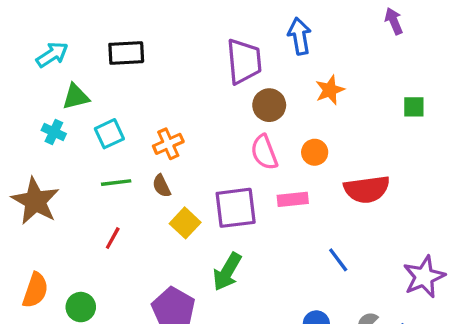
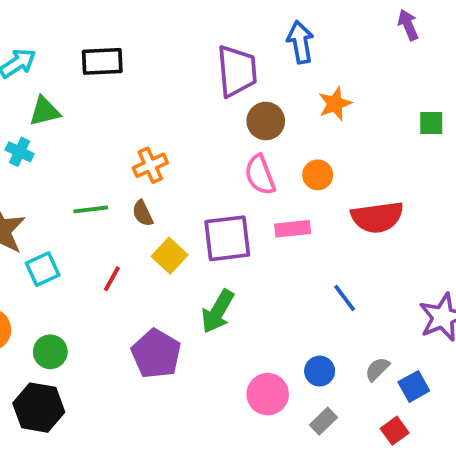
cyan square: (109, 134) -> (43, 269), moved
red line: (113, 238) -> (112, 279), moved

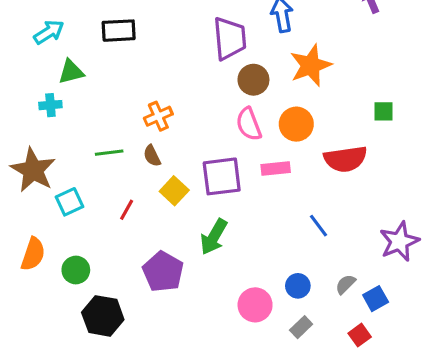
orange star: (335, 104) -> (311, 65), size x1.5
green square: (431, 123) -> (383, 111), moved
cyan cross: (20, 152) -> (50, 105), turned -30
orange circle: (318, 175) -> (296, 124), size x1.4
black hexagon: (39, 408) -> (103, 316), moved

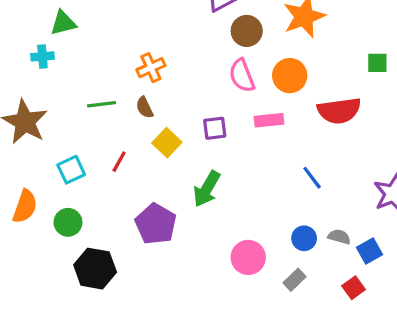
purple square: (222, 176) -> (215, 128), size x0.6
cyan square: (69, 202) -> (71, 170), moved
gray semicircle: (345, 284) -> (339, 237), turned 60
blue circle: (298, 286) -> (304, 238), moved

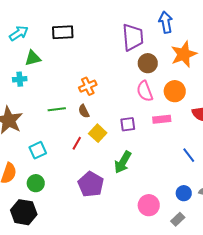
red line: (119, 162) -> (77, 143), moved
black hexagon: (95, 269) -> (24, 212), moved

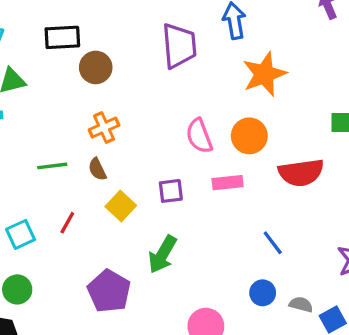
brown circle: (148, 63) -> (96, 67), moved
red line: (77, 143) -> (67, 223), moved
blue circle: (184, 193) -> (263, 293), moved

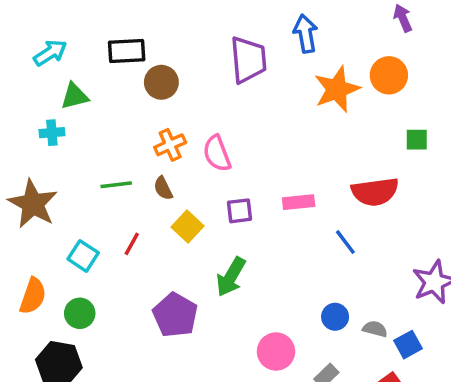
pink semicircle: (199, 136) -> (217, 153), moved
orange circle: (249, 136) -> (389, 75), moved
cyan square: (21, 234) -> (83, 256), turned -32
blue line: (273, 243) -> (345, 242), moved

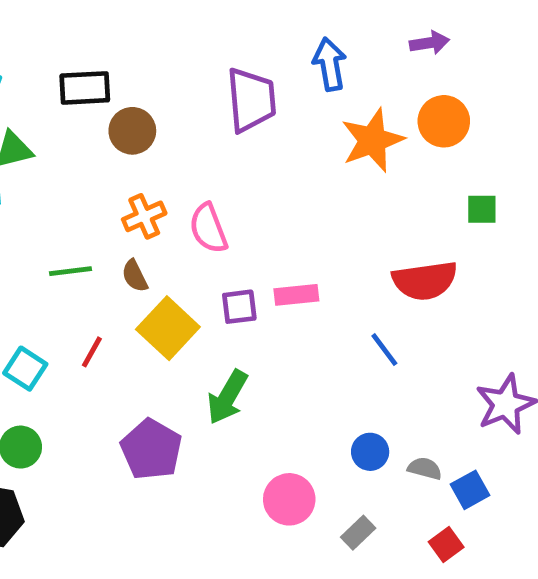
purple arrow: (403, 18) -> (430, 43), moved, turned 104
pink rectangle: (299, 202) -> (296, 295), moved
yellow square: (187, 226) -> (168, 328), size x1.4

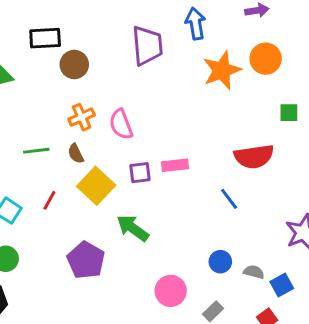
green arrow: (227, 397) -> (133, 228), turned 96

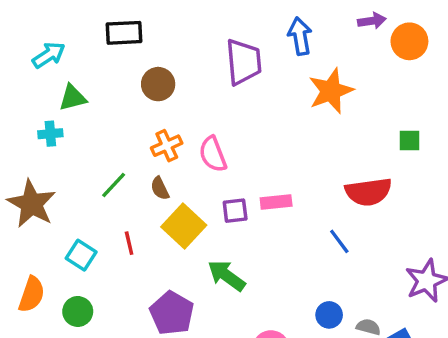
black rectangle: (45, 38) -> (124, 33), moved
orange circle: (266, 59) -> (409, 41), moved
green line: (36, 151) -> (114, 185), turned -40
red line: (49, 200) -> (129, 243), turned -42

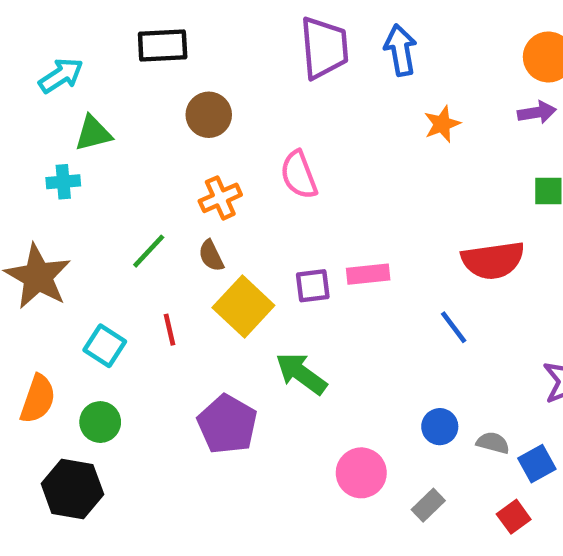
purple arrow: (372, 21) -> (537, 112), moved
purple trapezoid: (244, 62) -> (324, 48), moved
orange star: (331, 91) -> (442, 124), size x0.6
pink semicircle: (213, 154) -> (299, 175), moved

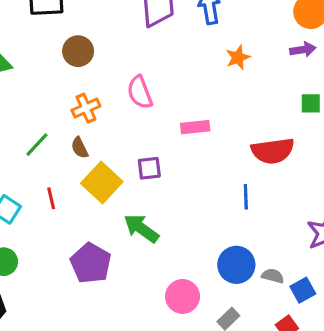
pink rectangle: (368, 274) -> (195, 127), moved
blue line: (454, 327) -> (246, 197), turned 35
blue circle: (440, 427) -> (236, 265), size x1.5

